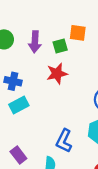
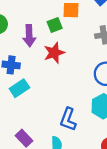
purple arrow: (35, 42) -> (29, 36), moved

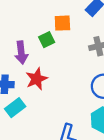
red star: (54, 53) -> (37, 79), moved

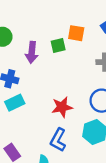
red star: (37, 79) -> (62, 107), moved

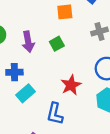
green square: (58, 46) -> (57, 44), moved
blue L-shape: (58, 140) -> (55, 114), moved

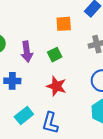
red star: (71, 85) -> (56, 86), moved, turned -30
cyan rectangle: (25, 93) -> (24, 116), moved

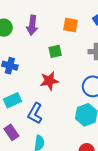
purple arrow: (27, 52) -> (32, 25), moved
red star: (56, 86) -> (49, 81), turned 30

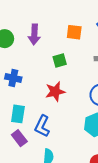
cyan rectangle: (12, 100) -> (18, 114), turned -54
purple rectangle: (11, 132) -> (19, 138), moved

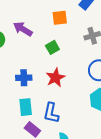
purple arrow: (34, 35) -> (23, 29), turned 132
blue cross: (13, 78) -> (24, 78), moved

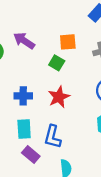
orange square: (60, 18) -> (68, 42), moved
green square: (52, 47) -> (57, 63), turned -32

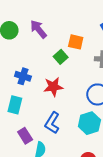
blue L-shape: (53, 137) -> (52, 123), moved
purple rectangle: (31, 154) -> (25, 136), moved

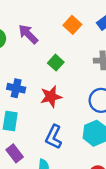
orange square: (76, 42) -> (72, 25), moved, turned 35
purple rectangle: (25, 136) -> (15, 153), moved

